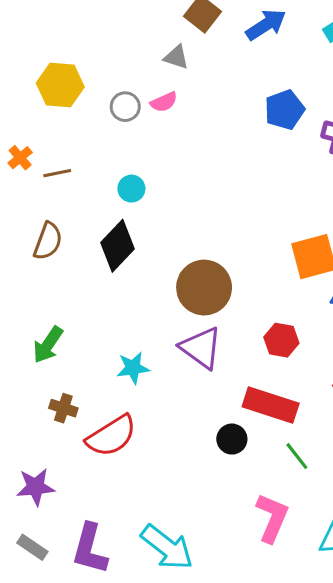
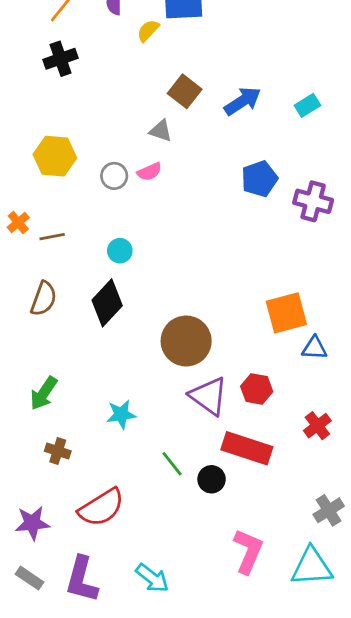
purple triangle: (201, 348) -> (209, 396), moved
red semicircle: (111, 436) -> (101, 507), moved
green line: (297, 456) -> (172, 464), moved
cyan arrow: (167, 547) -> (152, 578), size x0.7

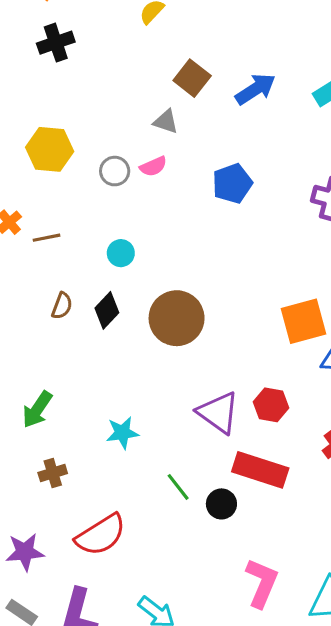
blue pentagon: (259, 179) -> (232, 183), moved
brown semicircle: (44, 299) -> (62, 306), moved, size x0.7
black diamond: (107, 303) -> (107, 310), size x0.7
brown circle: (186, 341) -> (177, 318), moved
brown cross: (58, 451) -> (53, 473), turned -35

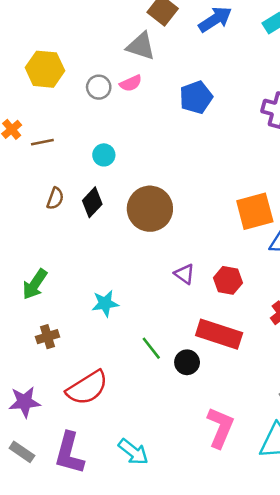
gray triangle: (166, 122) -> (141, 46), size x1.4
purple triangle: (218, 413) -> (184, 274), moved, size x0.6

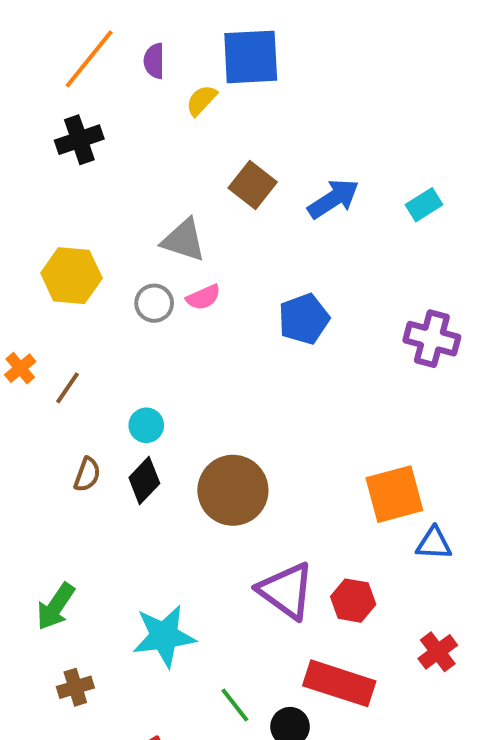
gray triangle: (141, 46) -> (184, 240), moved
brown line: (42, 142) -> (67, 388), turned -45
cyan circle: (104, 155) -> (146, 425), moved
purple triangle: (184, 274) -> (286, 591), size x1.8
cyan star: (105, 303) -> (164, 636), size x1.5

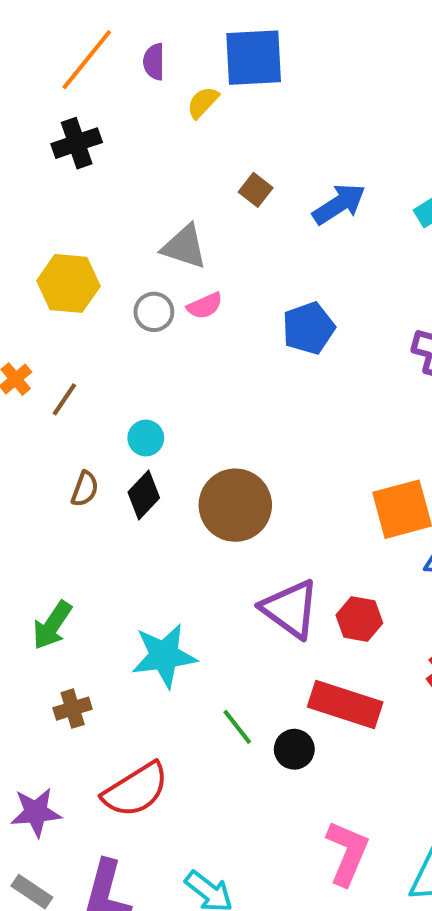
brown square: (253, 185) -> (256, 190), size x0.7

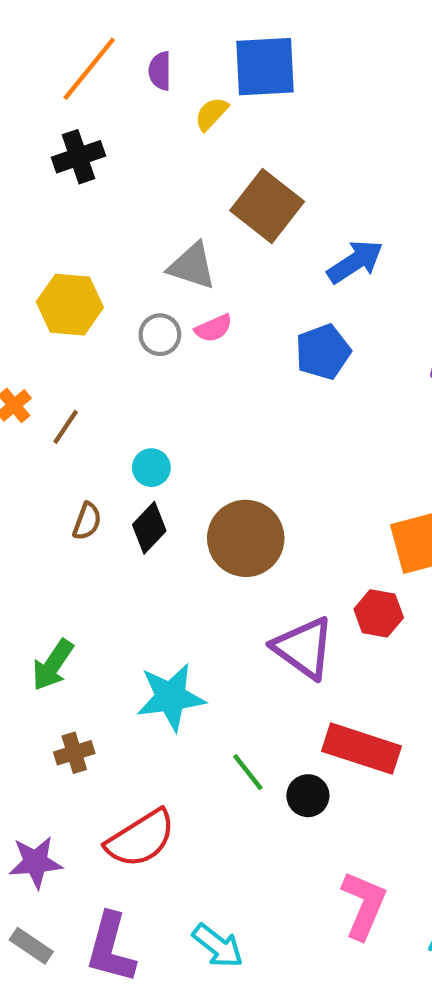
brown square: (256, 190) -> (267, 206), size x2.0
blue arrow: (339, 204) -> (355, 262), moved
red hexagon: (359, 619) -> (379, 613), moved

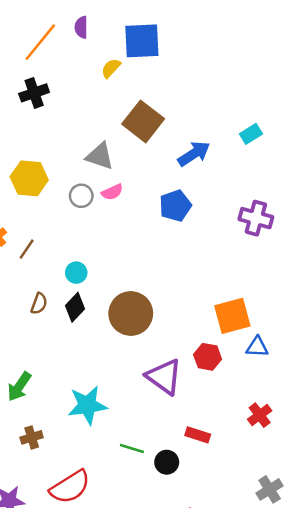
purple semicircle: (160, 71) -> (81, 27), moved
red rectangle: (362, 749) -> (198, 435), size x0.6
green line: (248, 772) -> (132, 449), turned -35

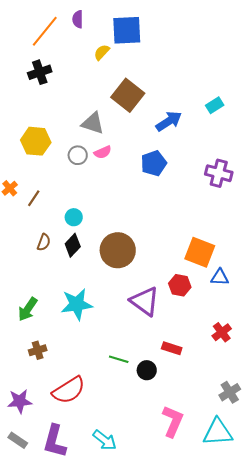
orange square: (232, 316) -> (200, 252), turned 36
cyan star: (87, 405) -> (77, 304), moved

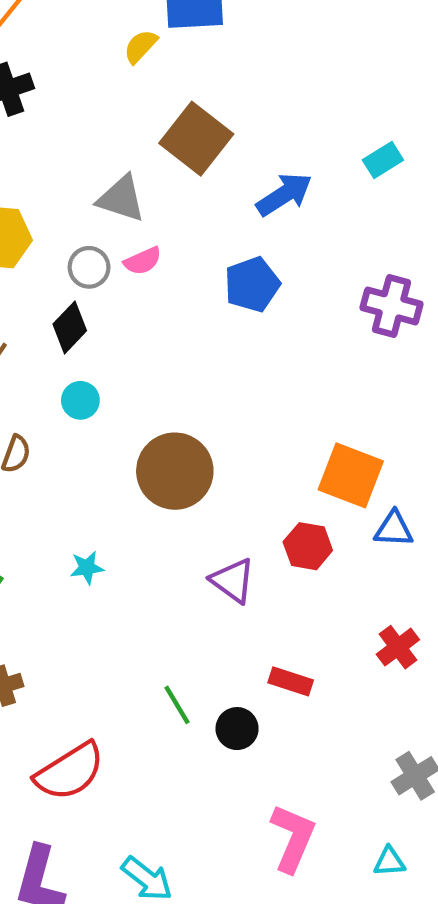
black diamond: (73, 245) -> (70, 327), moved
purple triangle: (145, 301) -> (233, 581), size x0.7
cyan star: (77, 304) -> (87, 568), moved, size x0.5
green line: (119, 359) -> (177, 705), turned 42
cyan triangle: (218, 432) -> (389, 862), size x0.5

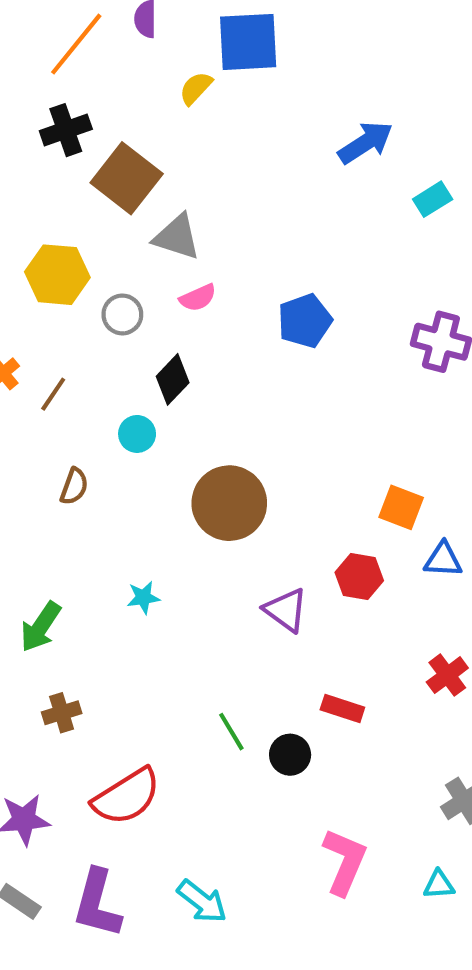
brown square: (196, 139) -> (127, 178), moved
blue arrow: (284, 194) -> (366, 143), moved
gray circle: (89, 267) -> (122, 314), moved
black diamond: (70, 327) -> (173, 379), moved
orange square: (351, 475) -> (401, 507), size x0.7

